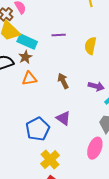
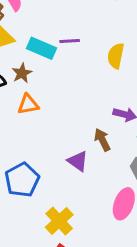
cyan rectangle: (27, 42) -> (41, 48), moved
brown arrow: (63, 81) -> (102, 140), moved
blue pentagon: (38, 129) -> (22, 180), moved

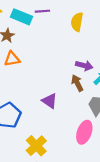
brown arrow: (102, 140) -> (77, 83), moved

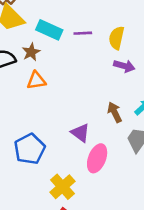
purple line: (42, 11) -> (83, 33), moved
purple arrow: (84, 66) -> (124, 66), moved
pink ellipse: (84, 132) -> (97, 158), moved

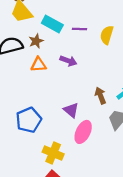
purple arrow: (124, 66) -> (68, 61), moved
yellow cross: (63, 187) -> (53, 153), turned -30

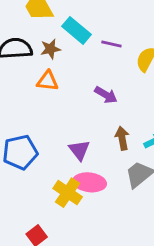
purple arrow: (68, 61) -> (106, 95), moved
pink ellipse: (83, 132) -> (90, 182), turned 60
yellow cross: (53, 153) -> (68, 193), moved

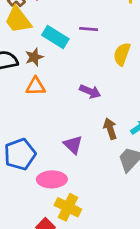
purple line: (111, 44) -> (89, 29), moved
pink ellipse: (90, 182) -> (52, 179), moved
yellow cross: (68, 193) -> (68, 207), moved

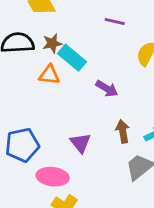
cyan rectangle: (55, 37) -> (72, 58), moved

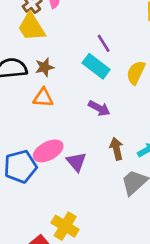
purple line: (115, 22) -> (104, 43), turned 48
cyan rectangle: (72, 58) -> (96, 66), moved
pink ellipse: (53, 177) -> (48, 151), moved, turned -32

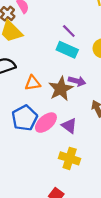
brown star: (44, 67) -> (61, 89), moved, size x1.6
blue pentagon: (20, 167) -> (25, 118), moved
yellow cross: (65, 226) -> (70, 158), moved

